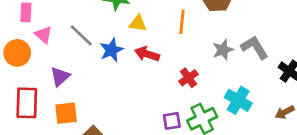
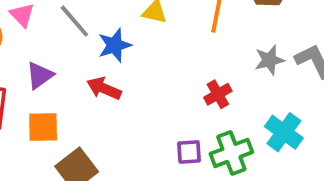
red arrow: (147, 54) -> (104, 88), moved

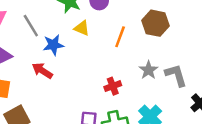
gray star: (269, 60) -> (148, 70), turned -30

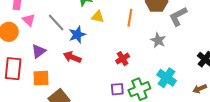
gray L-shape: (176, 75) -> (178, 16), moved, turned -90
red cross: (113, 86) -> (123, 59), moved

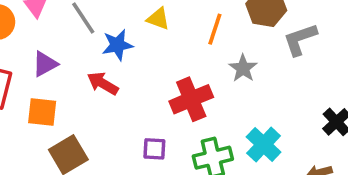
gray star: (158, 40) -> (243, 68), moved
red cross: (123, 59) -> (191, 99), size x1.6
purple square: (117, 89) -> (154, 149), moved

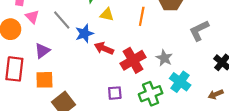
gray L-shape: (300, 39) -> (199, 30), moved
gray star: (243, 68) -> (164, 58), moved
red arrow: (103, 83) -> (104, 48), moved

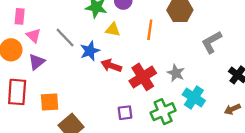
purple triangle: (42, 51) -> (37, 62), moved

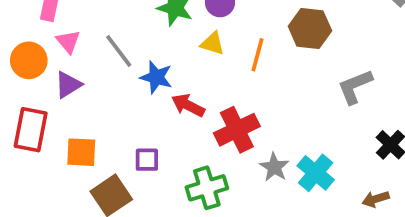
yellow triangle: (113, 30) -> (212, 43), moved
blue star: (90, 51) -> (156, 77), turned 30
gray star: (176, 73) -> (274, 167), moved
green cross: (163, 112) -> (207, 188), moved
purple square: (125, 113) -> (147, 160), moved

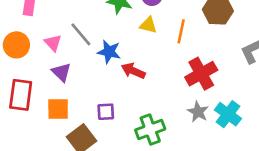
pink triangle: (68, 42) -> (53, 43), moved
purple triangle: (68, 85) -> (61, 72), moved, turned -40
red cross: (237, 130) -> (201, 74), moved

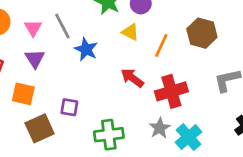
red arrow: (133, 71) -> (132, 78), moved

